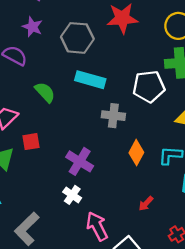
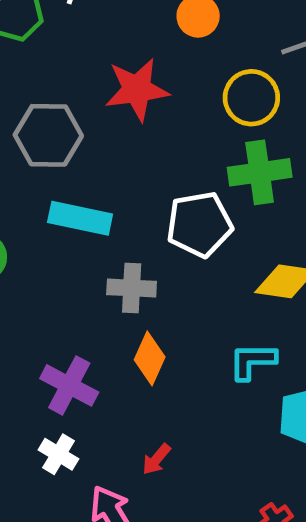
orange diamond: (136, 153) -> (150, 358), moved
red arrow: (146, 203) -> (156, 459), moved

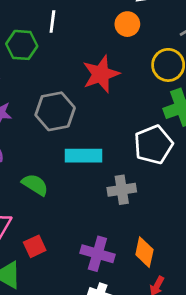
orange diamond: (150, 358) -> (144, 252), moved

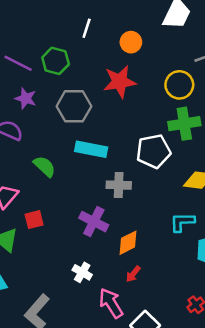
orange circle: (127, 24) -> (131, 42), moved
green hexagon: (22, 45) -> (56, 61), moved
orange diamond: (144, 252) -> (128, 243), turned 40
purple cross: (97, 254) -> (94, 222), moved

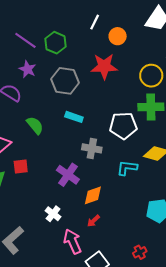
white line: (87, 28) -> (95, 22), moved
cyan rectangle: (91, 149) -> (74, 117), size x0.7
cyan L-shape: (182, 222) -> (127, 168), moved

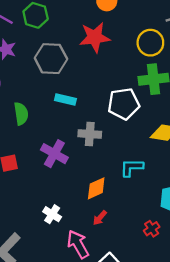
green semicircle: (35, 125) -> (21, 114), turned 36
cyan L-shape: (127, 168) -> (132, 168), moved
purple cross: (68, 175) -> (54, 154), moved
red cross: (140, 252) -> (152, 229), moved

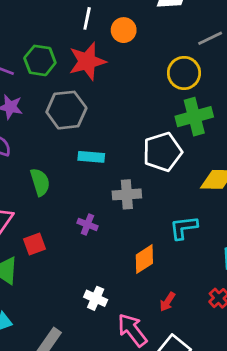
red star: (95, 37) -> (87, 61), moved
purple cross: (54, 154) -> (87, 224), size x0.6
red arrow: (100, 218) -> (167, 302), moved

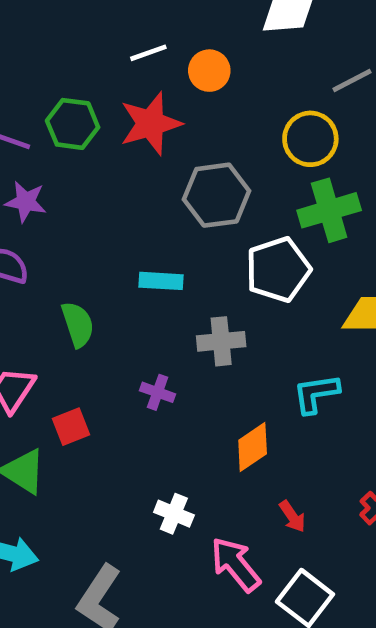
white line: (87, 18) -> (148, 53), turned 60
gray hexagon: (66, 110) -> (217, 195), moved
red arrow: (167, 302) -> (292, 516), turned -66

